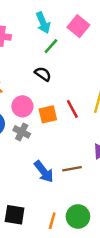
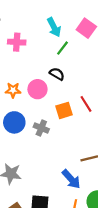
pink circle: (22, 106) -> (37, 89), moved
blue arrow: (44, 172) -> (71, 179), moved

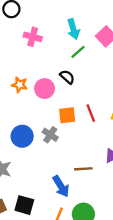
blue circle: (14, 122) -> (22, 136), moved
gray cross: (41, 128) -> (50, 135), moved

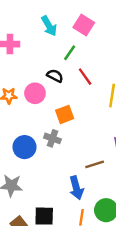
green line: (78, 52) -> (70, 53), moved
red line: (91, 113) -> (85, 77), moved
blue arrow: (61, 186) -> (76, 188), turned 30

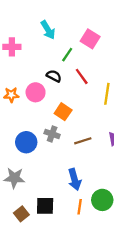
pink square: (84, 25) -> (90, 39), moved
orange square: (65, 114) -> (63, 112), turned -35
brown line: (95, 164) -> (83, 141), moved

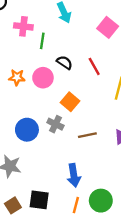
green line: (67, 55) -> (42, 41), moved, turned -32

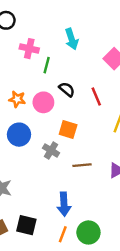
orange square: (70, 102) -> (68, 130), turned -30
blue circle: (27, 130) -> (19, 135), moved

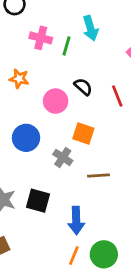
green line: (47, 65) -> (67, 46), moved
orange star: (17, 99) -> (19, 79), moved
black square: (26, 225) -> (38, 201), moved

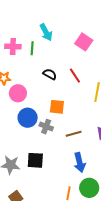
pink circle: (56, 101) -> (18, 93), moved
blue circle: (26, 138) -> (28, 118), moved
blue arrow: (76, 220) -> (80, 162), moved

